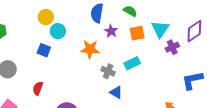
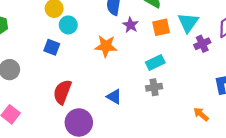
gray cross: (108, 71) -> (154, 87), moved, turned -32
red semicircle: (38, 88) -> (62, 92), moved, size x1.5
blue triangle: (116, 92) -> (114, 97), moved

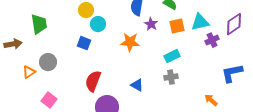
cyan triangle: (188, 23) -> (200, 22), turned 42

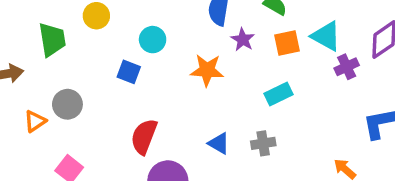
yellow circle: (86, 10) -> (96, 16), moved
cyan triangle: (200, 22) -> (326, 36), turned 42
gray cross: (171, 77) -> (263, 143), moved

